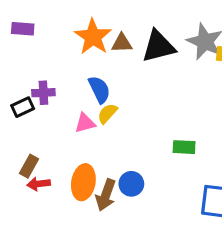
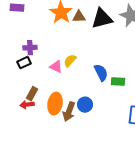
blue semicircle: (99, 90) -> (101, 73), moved
black rectangle: (23, 107) -> (24, 63), moved
pink triangle: (85, 123) -> (56, 67), turned 40
brown rectangle: (29, 166) -> (32, 94), moved

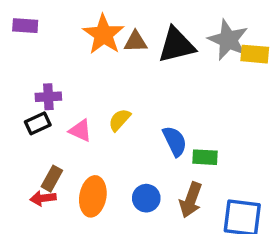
pink triangle: (56, 67) -> (80, 131), moved
brown arrow: (69, 112) -> (191, 200), moved

